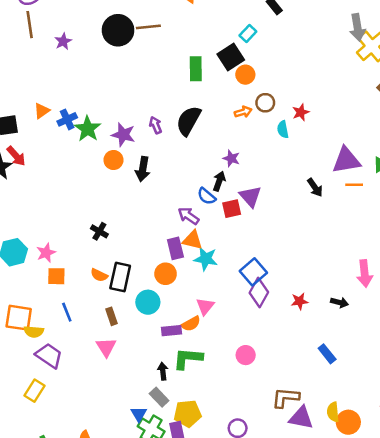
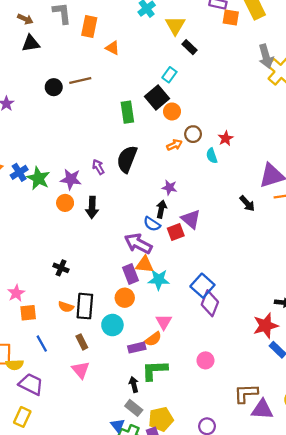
black circle: (118, 30) -> (54, 87), size x0.6
purple arrow: (188, 216) -> (138, 244), size x1.4
red star: (299, 301) -> (266, 326), moved, size x1.6

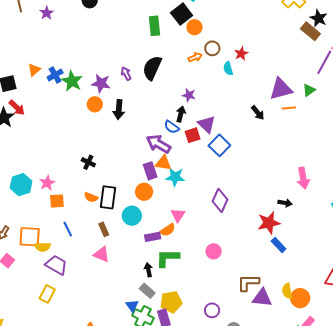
blue square: (202, 286) -> (219, 145), moved
pink triangle: (81, 370) -> (102, 254), turned -30

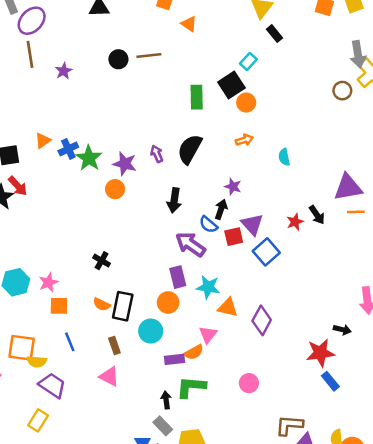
brown circle: (212, 48) -> (342, 91), moved
red star: (241, 54) -> (295, 222), moved
black arrow: (119, 110) -> (174, 200), moved
orange triangle: (163, 163) -> (228, 307), moved

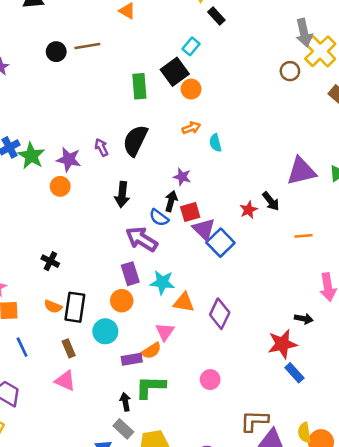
cyan semicircle: (284, 157) -> (215, 143), moved
orange line: (356, 212) -> (303, 236), moved
purple triangle: (252, 224) -> (204, 229), moved
red square: (234, 237) -> (190, 212), moved

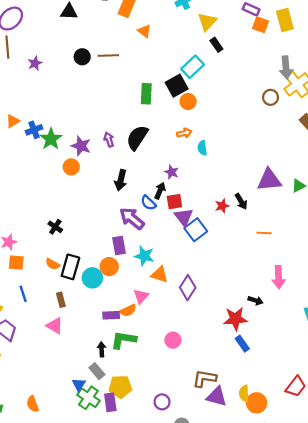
cyan rectangle: (191, 46) -> (193, 67), size x1.5
cyan circle: (105, 331) -> (92, 278), moved

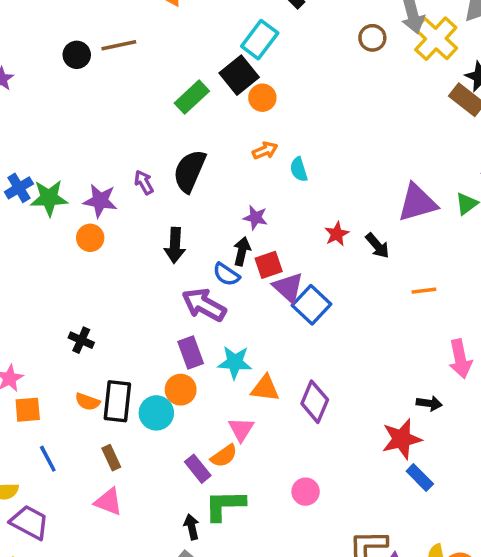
green rectangle: (146, 94) -> (192, 97), turned 54
brown circle: (271, 97) -> (372, 38), moved
green star: (51, 139) -> (49, 198), turned -30
red star: (222, 206) -> (337, 234), moved
purple rectangle: (111, 315) -> (198, 469), turned 63

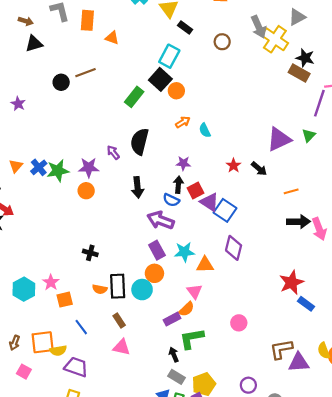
brown circle: (372, 38) -> (222, 42), moved
purple diamond: (315, 402) -> (234, 248), moved
black arrow: (429, 403) -> (298, 222), moved, size x1.5
purple rectangle: (198, 469) -> (172, 319), turned -70

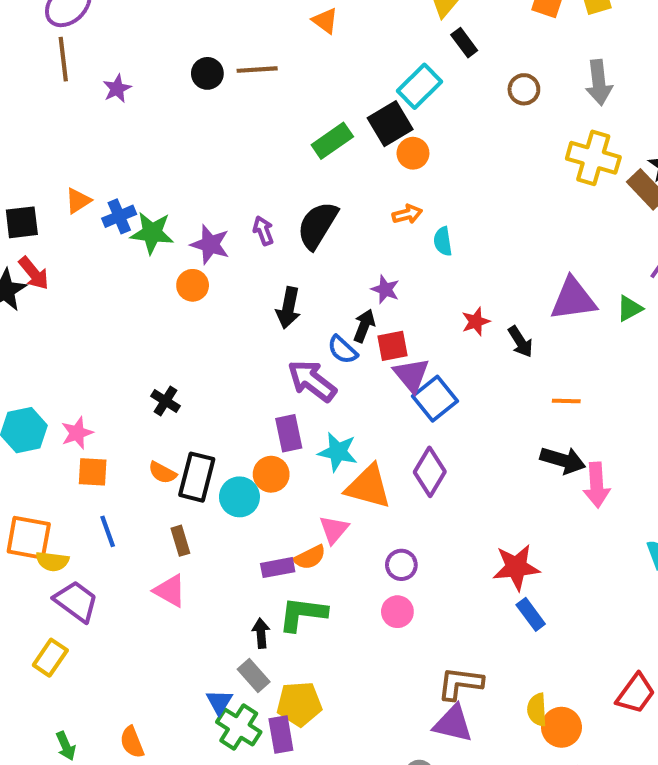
yellow cross: (275, 39) -> (593, 158), moved, turned -35
orange triangle: (205, 265) -> (368, 487), size x1.4
purple triangle: (299, 362) -> (453, 724), moved
purple circle: (248, 385) -> (401, 565), moved

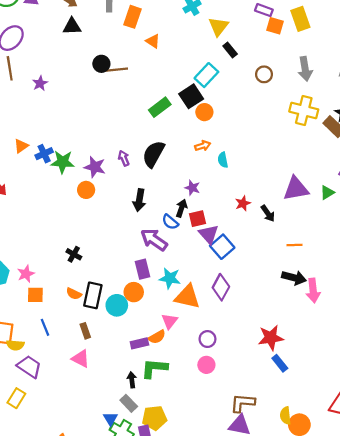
black circle: (207, 73) -> (101, 64), moved

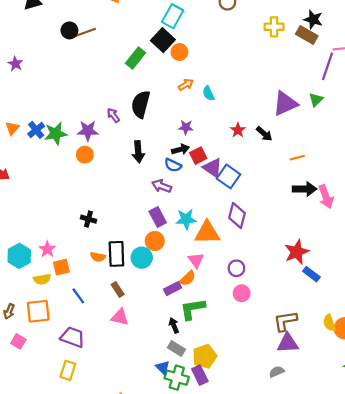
yellow cross: (304, 110) -> (274, 27), size x0.7
black arrow: (181, 208) -> (180, 149), turned 70
purple arrow: (154, 240) -> (162, 186), size x0.7
yellow semicircle: (15, 345) -> (42, 279), moved

